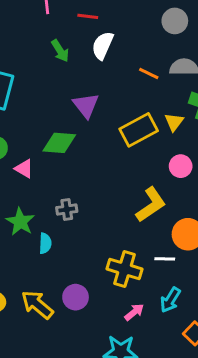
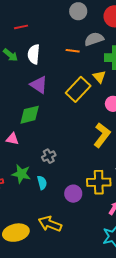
white semicircle: (103, 45) -> (34, 54), moved
purple circle: (76, 297) -> (73, 194), moved

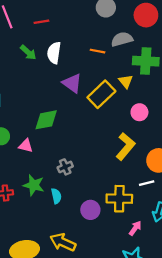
purple triangle: (39, 85) -> (72, 83), moved

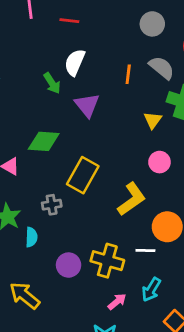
gray semicircle: (122, 39) -> (162, 68), turned 40
orange line: (98, 51) -> (128, 74), turned 72
green arrow: (28, 52) -> (52, 83), moved
yellow rectangle: (101, 94) -> (83, 175), moved, turned -32

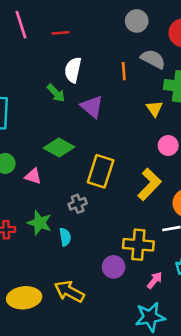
green diamond: (44, 141) -> (59, 148), turned 36
purple circle: (69, 265) -> (114, 267), moved

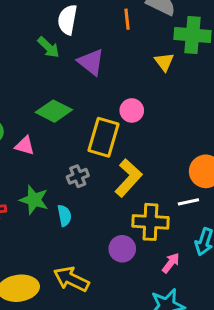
pink circle: (168, 145) -> (132, 110), moved
yellow L-shape: (149, 184) -> (128, 178), moved

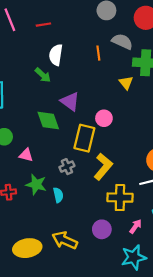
purple triangle: (91, 62) -> (70, 101), moved
green diamond: (54, 111) -> (48, 120), turned 45
pink triangle: (25, 146) -> (26, 155), moved
purple circle: (122, 249) -> (102, 229), moved

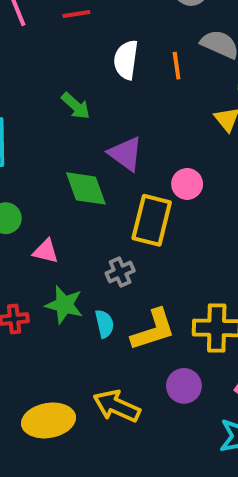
white semicircle: (56, 55) -> (126, 60), moved
yellow L-shape: (103, 167) -> (153, 330), moved, turned 32

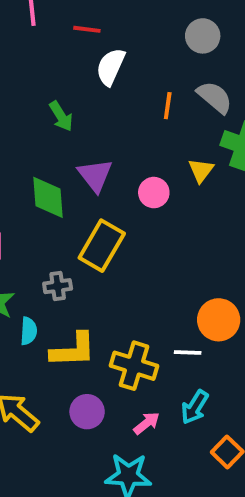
white semicircle: (126, 60) -> (111, 67), moved
pink circle: (187, 184) -> (154, 193), moved

